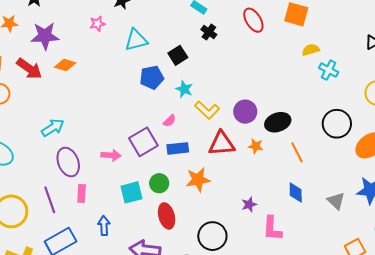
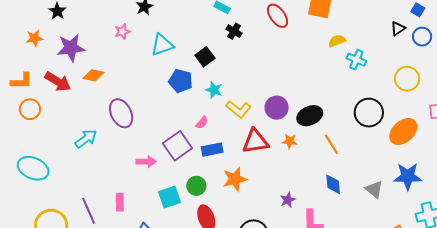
blue pentagon: (152, 77) -> (181, 81), turned 30
purple ellipse: (68, 162) -> (121, 113), moved

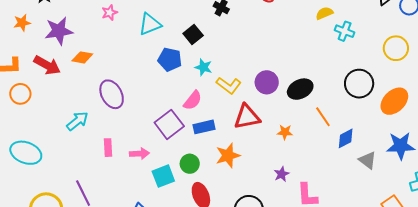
pink semicircle: (202, 123) -> (193, 100), size x1.5
orange star: (290, 141) -> (285, 132), moved
pink arrow: (146, 162) -> (139, 154), moved
blue diamond: (333, 184) -> (346, 138), moved, turned 70
pink rectangle: (120, 202) -> (108, 148), moved

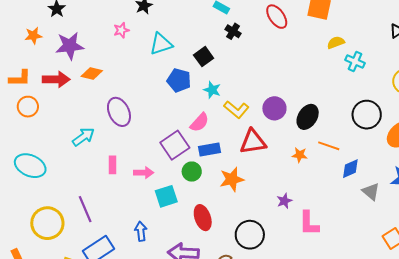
red arrow: (47, 65) -> (56, 79), turned -32
black ellipse: (300, 89) -> (308, 117), turned -35
orange line: (323, 117) -> (329, 146), turned -40
orange star: (285, 132) -> (300, 155), moved
green circle: (190, 164) -> (192, 172), moved

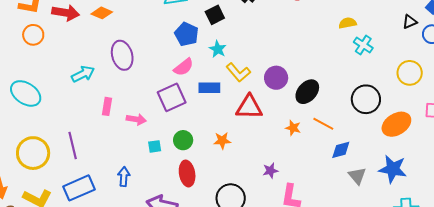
pink semicircle: (200, 122) -> (184, 67), moved
blue rectangle: (209, 149) -> (209, 88), moved
green circle: (192, 172) -> (183, 140), moved
orange star: (232, 179) -> (222, 141), size x0.7
cyan square: (166, 196) -> (155, 146), size x0.6

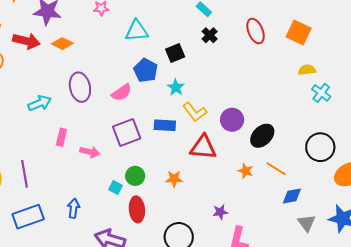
pink semicircle: (184, 67) -> (122, 93), moved
cyan square: (155, 146) -> (116, 187), moved, turned 32

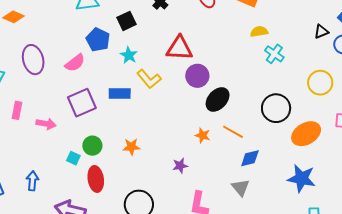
purple circle: (232, 120) -> (197, 76), moved
red triangle: (203, 147) -> (180, 48), moved
purple star: (220, 212) -> (180, 166), moved
gray triangle: (307, 223) -> (241, 188), moved

